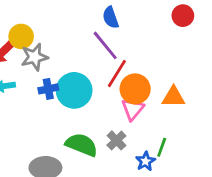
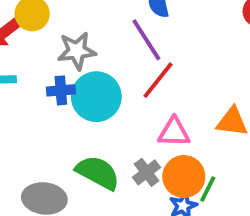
gray star: (34, 57) -> (77, 51), moved
orange circle: (135, 89) -> (184, 177), moved
pink triangle: (133, 109) -> (174, 132), turned 45

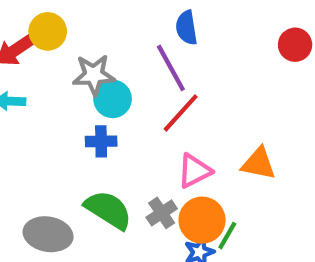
blue cross: (61, 90) -> (101, 141), moved
cyan circle: (96, 97) -> (113, 99), moved, size x0.7
pink triangle: (174, 132) -> (194, 171), turned -32

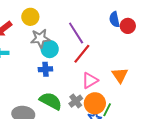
blue semicircle: (187, 28) -> (115, 19), moved
yellow circle: (48, 31) -> (30, 17), moved
red circle: (295, 45) -> (128, 26), moved
orange triangle: (259, 164) -> (120, 75), turned 48

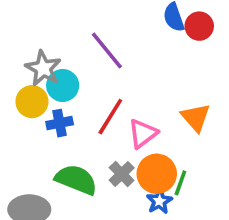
yellow circle: (30, 17) -> (32, 102), moved
gray star: (40, 38) -> (43, 68), turned -30
red line: (82, 54) -> (110, 117), moved

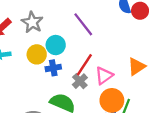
gray star: (43, 68) -> (32, 22), moved
orange triangle: (196, 117) -> (137, 67), turned 36
gray cross: (122, 174) -> (80, 81), moved

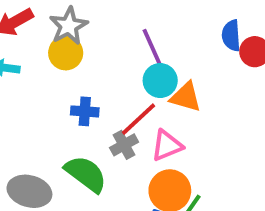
cyan circle: (56, 45) -> (160, 81), moved
yellow circle: (37, 54) -> (66, 53), moved
orange triangle: (137, 67) -> (186, 97), moved, turned 36

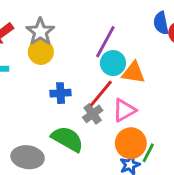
purple line: (154, 51) -> (105, 42), turned 60

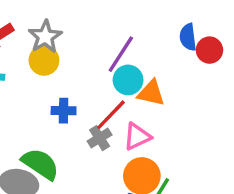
green semicircle: (67, 139) -> (40, 164), moved

